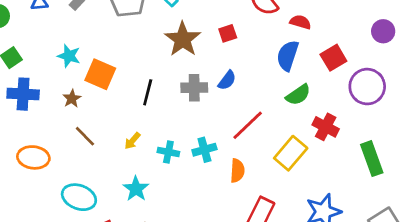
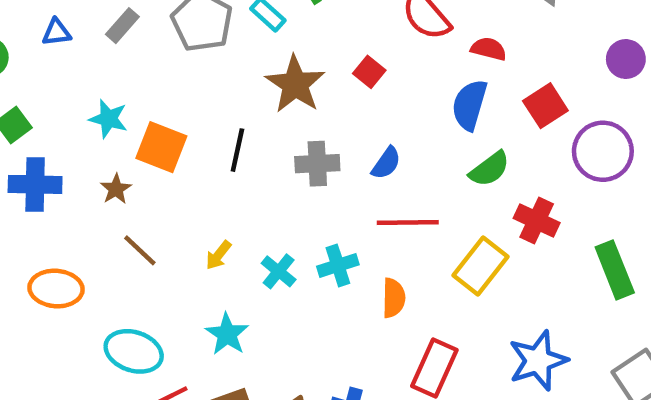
red square: (228, 33) -> (369, 72), turned -30
blue semicircle: (227, 80) -> (386, 163), moved
black line: (148, 92) -> (237, 150), moved
red line: (248, 125) -> (408, 223), turned 45
cyan cross: (168, 152) -> (279, 271), turned 30

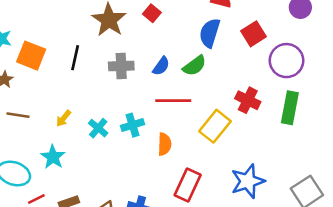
green semicircle: (489, 169) -> (195, 66), moved
brown line: (140, 250) -> (18, 115), turned -35
green rectangle: (615, 270) -> (290, 108), moved, turned 32
cyan star: (227, 334) -> (53, 157), moved

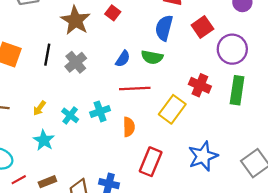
gray cross: (121, 66) -> (76, 62), moved, turned -35
green semicircle: (195, 66) -> (152, 57), turned 50
cyan star: (53, 157) -> (44, 140), moved

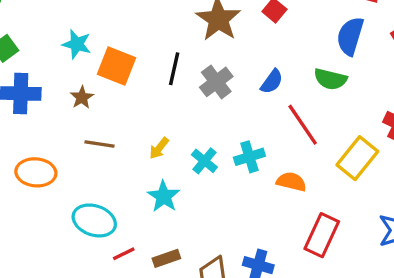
blue semicircle: (123, 59) -> (272, 82), moved
red line: (135, 88) -> (303, 125), turned 56
orange semicircle: (129, 127) -> (291, 182), turned -78

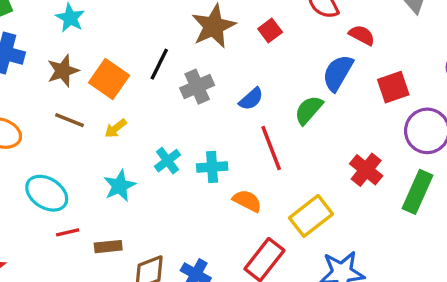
orange square: (117, 66) -> (109, 79), moved
green semicircle: (330, 79) -> (309, 110), turned 104
brown star: (82, 97) -> (63, 71), size x1.4
yellow arrow: (159, 148) -> (116, 128), moved
yellow rectangle: (357, 158) -> (311, 216), moved

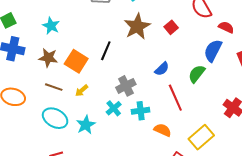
brown star: (63, 71) -> (48, 58), turned 30
gray cross: (197, 87) -> (126, 86), moved
cyan ellipse: (47, 193) -> (55, 118), moved

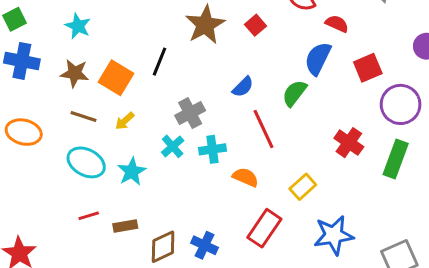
yellow rectangle: (201, 137) -> (303, 187), size x0.7

